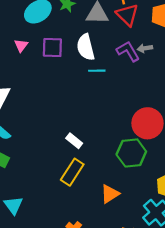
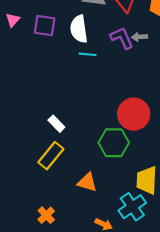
orange triangle: (110, 194) -> (87, 182), turned 42

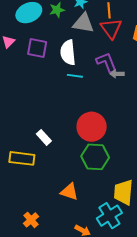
gray arrow: (139, 37) -> (117, 74), moved
red circle: (134, 114) -> (92, 127), moved
yellow rectangle: (51, 156) -> (22, 158), moved, turned 55

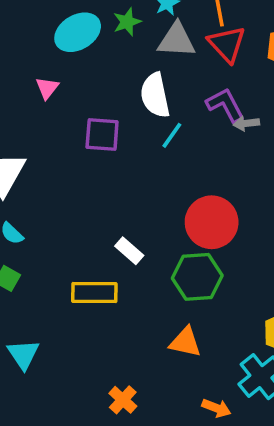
purple square: (37, 48) -> (102, 134), moved
cyan line: (75, 76) -> (172, 135), turned -56
green hexagon: (95, 157) -> (197, 277), moved

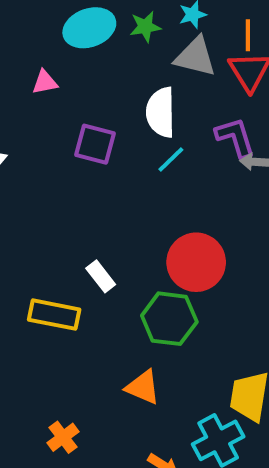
pink triangle: (47, 88) -> (45, 82), turned 30

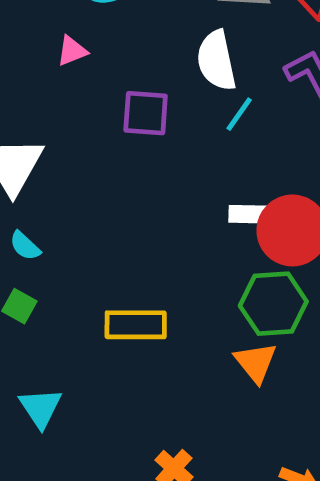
white rectangle: (101, 276) -> (248, 214), moved, turned -40
orange triangle: (143, 387) -> (256, 362), moved, turned 39

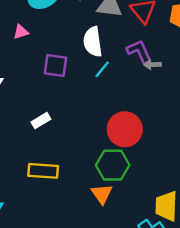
white rectangle: (248, 214) -> (41, 121), moved, turned -36

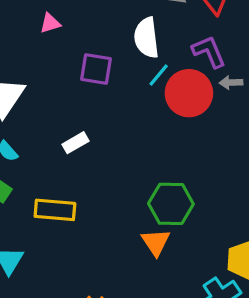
gray arrow: (152, 65) -> (231, 83), moved
red circle: (125, 129) -> (189, 93), moved
yellow rectangle: (43, 171) -> (55, 210), moved

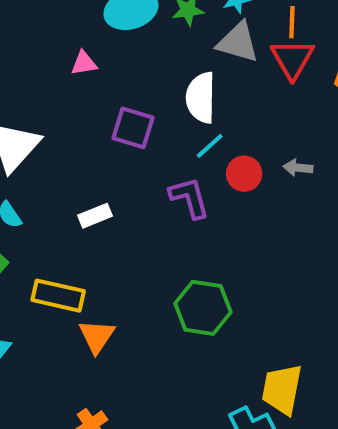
purple L-shape: (209, 52) -> (189, 198), moved
red circle: (189, 93) -> (244, 174), size x0.6
orange triangle: (156, 242) -> (97, 336), moved

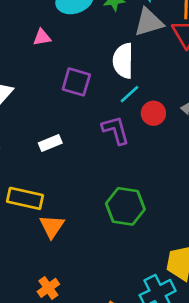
gray triangle: (238, 42) -> (149, 22), turned -32

